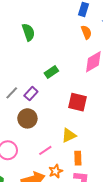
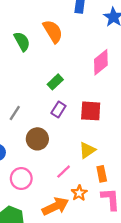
orange semicircle: (86, 32) -> (53, 31), moved, size x1.5
purple rectangle: (31, 94) -> (58, 110), moved

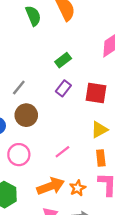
brown circle: (37, 139) -> (26, 115), moved
yellow triangle: (87, 150) -> (99, 130), moved
orange star: (79, 193) -> (78, 188), moved

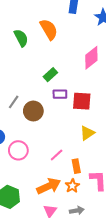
purple rectangle: (63, 88) -> (60, 94), moved, turned 56
brown circle: (26, 115) -> (33, 111), moved
pink circle: (19, 155) -> (18, 150), moved
orange rectangle: (101, 158) -> (76, 166), moved

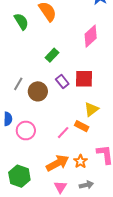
purple rectangle: (60, 94) -> (62, 82), moved, turned 56
orange rectangle: (76, 166) -> (82, 126), moved, turned -48

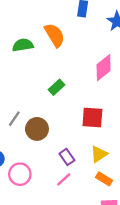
green semicircle: (21, 22) -> (23, 45), turned -72
purple rectangle: (62, 82) -> (67, 157), moved
orange rectangle: (82, 126) -> (104, 179), moved

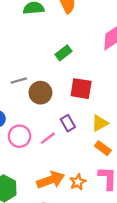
red square: (92, 118) -> (81, 89), moved
gray line: (14, 119) -> (19, 80), turned 35
pink line: (64, 179) -> (48, 138), moved

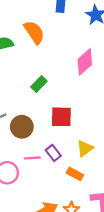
pink line: (48, 138) -> (32, 158), moved, turned 42
orange rectangle: (103, 148) -> (75, 174), moved

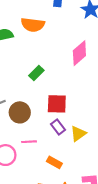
orange semicircle: (34, 32) -> (33, 25), turned 130
purple rectangle: (53, 153) -> (58, 127), moved
orange rectangle: (75, 174) -> (54, 162), moved

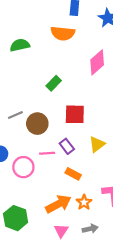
orange semicircle: (33, 25) -> (63, 33), moved
purple rectangle: (58, 127) -> (67, 146), moved

